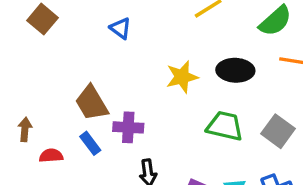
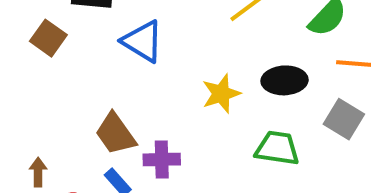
blue triangle: (120, 28) -> (143, 41), size x1.6
gray square: (278, 131) -> (344, 119), moved

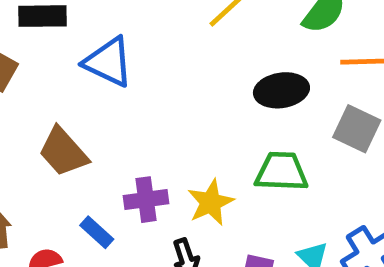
yellow star: (221, 94) -> (211, 202), moved
brown trapezoid: (115, 134) -> (63, 152), moved

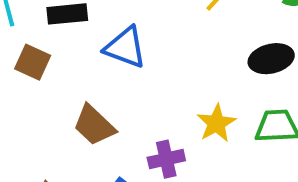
yellow star: (211, 202) -> (216, 123), moved

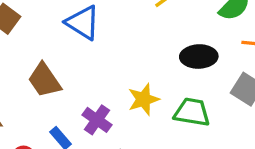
purple cross: (166, 159) -> (97, 120), turned 36

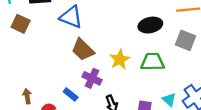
brown trapezoid: (44, 80) -> (83, 50), moved

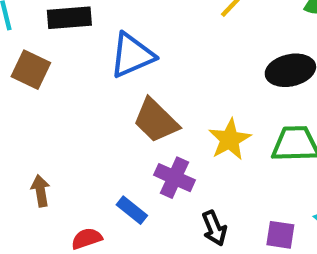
blue triangle: (71, 17) -> (132, 55), turned -45
brown arrow: (27, 96) -> (41, 191), moved

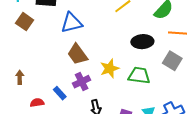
purple cross: (174, 178) -> (82, 82), turned 30

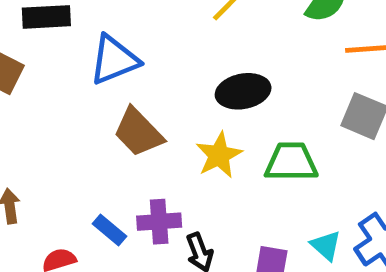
black ellipse: (142, 42) -> (243, 91), moved
purple cross: (82, 82) -> (159, 222), moved, turned 30

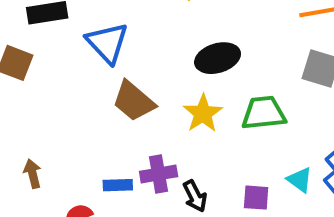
blue triangle: (114, 60) -> (107, 43), turned -45
blue rectangle: (109, 230) -> (118, 185), turned -36

